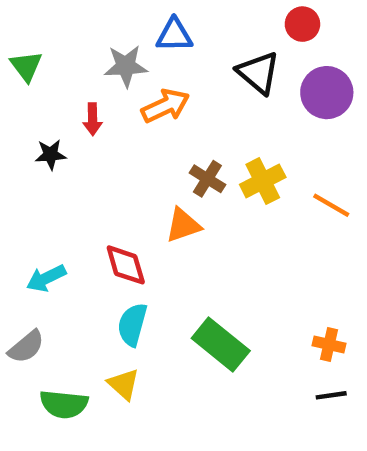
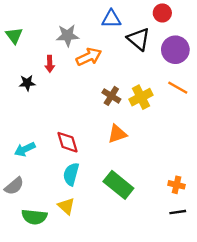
blue triangle: (174, 35) -> (111, 19), moved
orange line: (331, 205) -> (178, 88), moved
orange triangle: (183, 225) -> (117, 134), moved

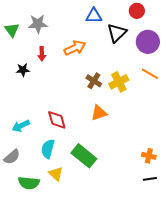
gray star: (67, 35) -> (38, 24), moved
black triangle: (139, 39) -> (117, 33), turned 35
cyan semicircle: (71, 174) -> (48, 149), moved
green rectangle: (118, 185) -> (84, 156), moved

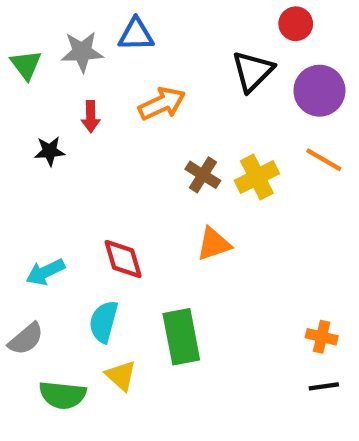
blue triangle: (94, 16) -> (136, 35), moved
green rectangle: (84, 156) -> (181, 337), turned 40

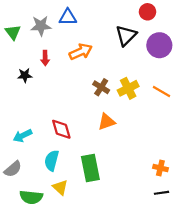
orange line: (324, 160) -> (162, 92), moved

